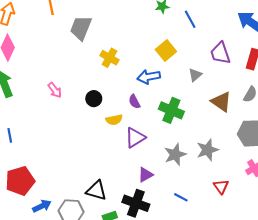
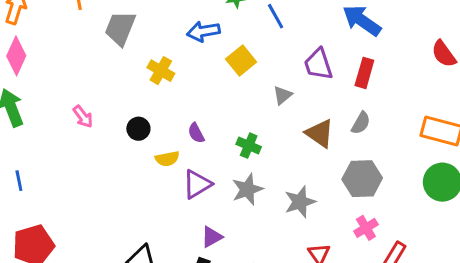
blue arrow: (149, 77) -> (203, 31), moved
green cross: (171, 110) -> (249, 146), size x0.7
gray star: (175, 154) -> (247, 189), moved

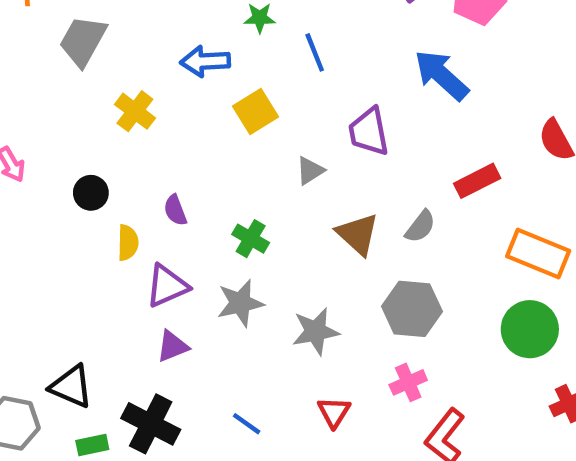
red rectangle: (364, 73) -> (477, 181), moved, turned 40
yellow semicircle: (167, 159) -> (128, 243), turned -85
purple triangle: (212, 237) -> (172, 346), moved

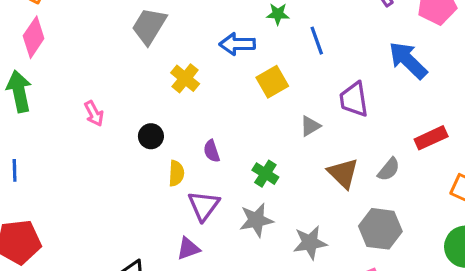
purple triangle: (167, 286) -> (204, 206), turned -32
purple triangle: (172, 346) -> (188, 249), moved

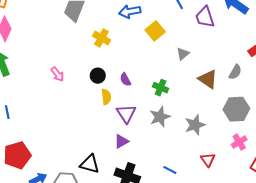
purple trapezoid: (354, 99) -> (205, 17), moved
pink arrow: (94, 114) -> (57, 74), moved
black circle: (151, 136) -> (98, 76), moved

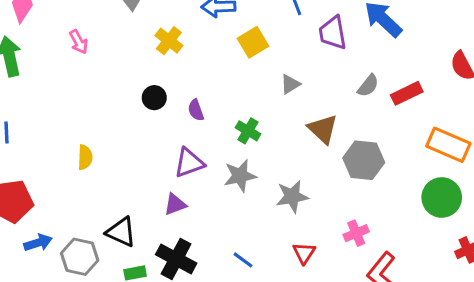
gray semicircle: (235, 72) -> (368, 86), moved
pink arrow: (57, 74) -> (79, 42), moved
yellow semicircle: (106, 97) -> (85, 157), moved
gray hexagon: (236, 109) -> (364, 160), moved
purple triangle: (126, 114) -> (189, 163), turned 35

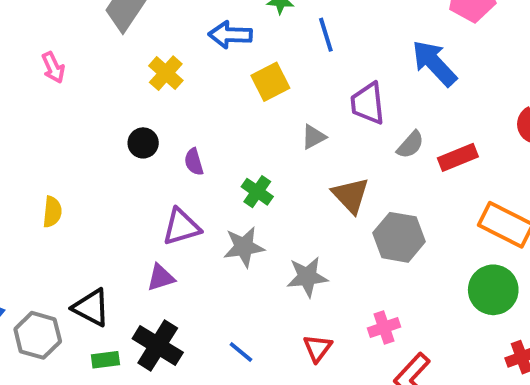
purple trapezoid: (333, 33) -> (368, 103), moved

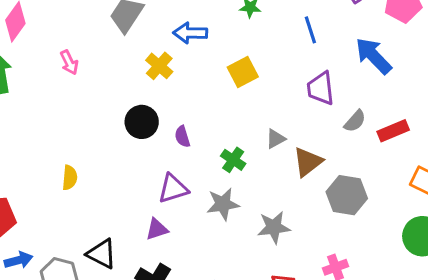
blue arrow: (230, 35) -> (190, 33), moved
blue line: (326, 35) -> (310, 30), moved
gray triangle: (314, 137) -> (276, 139), moved
black circle: (143, 143) -> (142, 122), size x1.4
brown triangle: (351, 195) -> (308, 162), turned 36

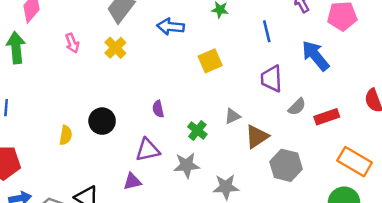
yellow cross: (159, 66) -> (115, 48), moved
black circle: (142, 122) -> (102, 121), moved

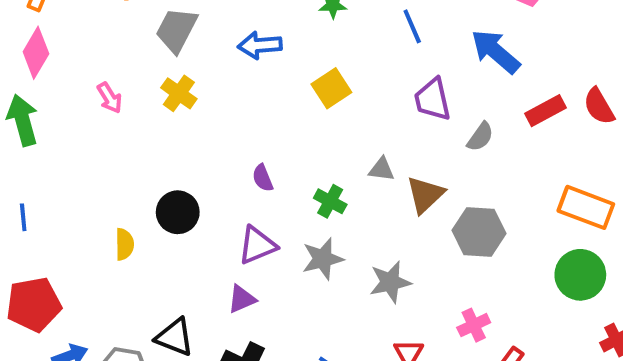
gray triangle: (232, 116) -> (381, 169), turned 42
red rectangle: (327, 117) -> (546, 111), moved

